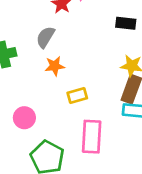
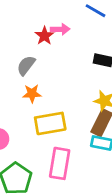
yellow rectangle: (77, 95) -> (50, 123), size x1.6

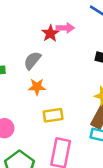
yellow rectangle: (50, 123) -> (53, 115), size x0.7

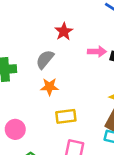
pink arrow: (65, 28) -> (97, 52), moved

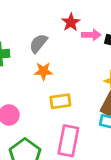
red star: (64, 31) -> (71, 22), moved

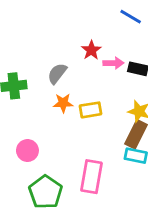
yellow rectangle: (60, 101) -> (91, 110), moved

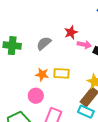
orange star: (63, 103) -> (42, 74), moved
pink circle: (27, 151) -> (36, 96), moved

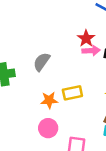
red star: (71, 32) -> (86, 38), moved

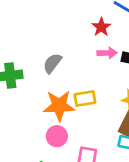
red star: (86, 38) -> (101, 27), moved
orange star: (49, 100) -> (59, 106), size x1.6

